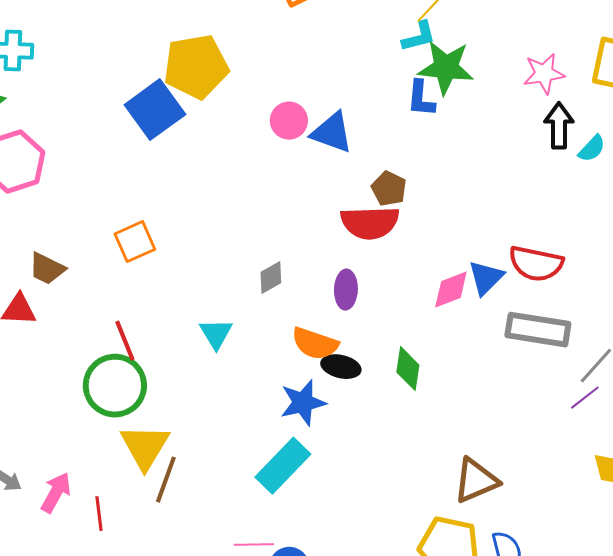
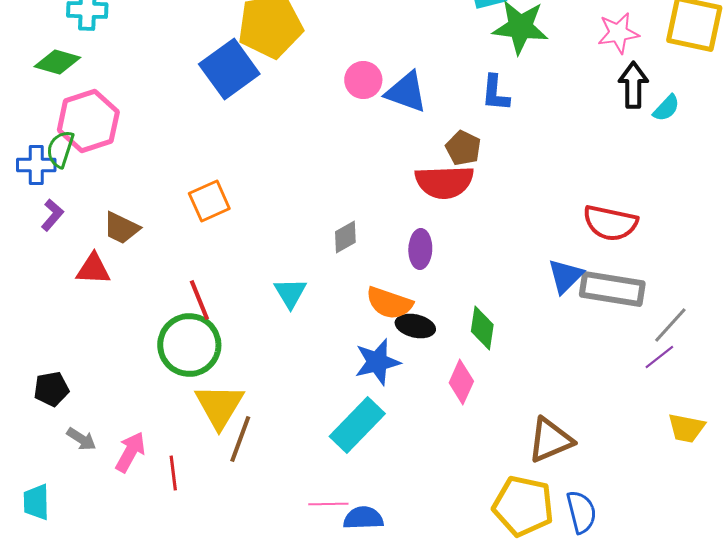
blue L-shape: (421, 99) -> (495, 93), moved
blue triangle: (486, 278) -> (565, 276), moved
pink diamond: (451, 290) -> (461, 382), moved, turned -45

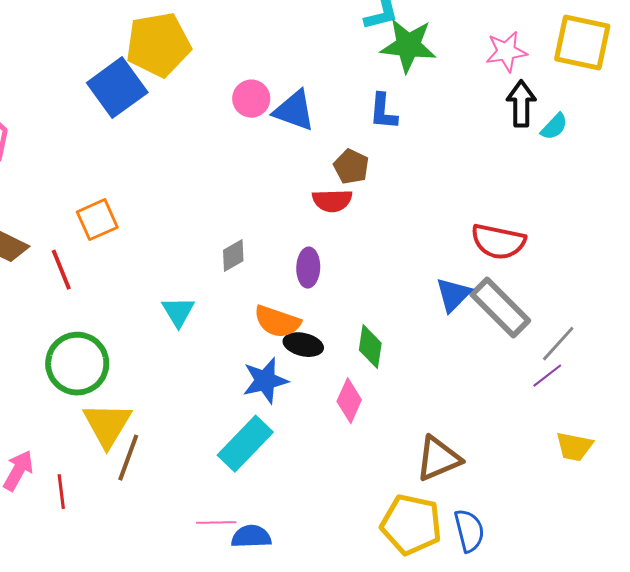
red semicircle: (444, 182) -> (332, 201), size x0.7
gray rectangle: (612, 289) -> (500, 308), turned 36
red line: (199, 300) -> (61, 270), moved

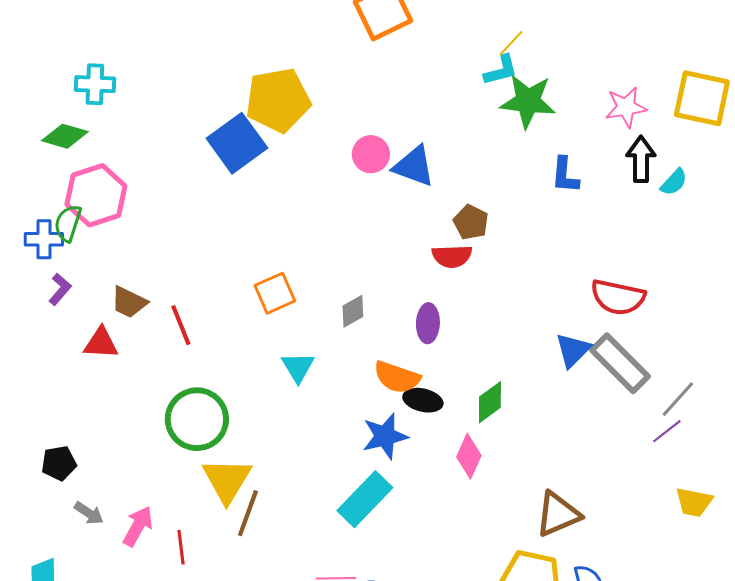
blue L-shape: (383, 112) -> (565, 175), moved
orange square: (97, 220) -> (275, 293), moved
green diamond: (370, 347) -> (490, 402), turned 45

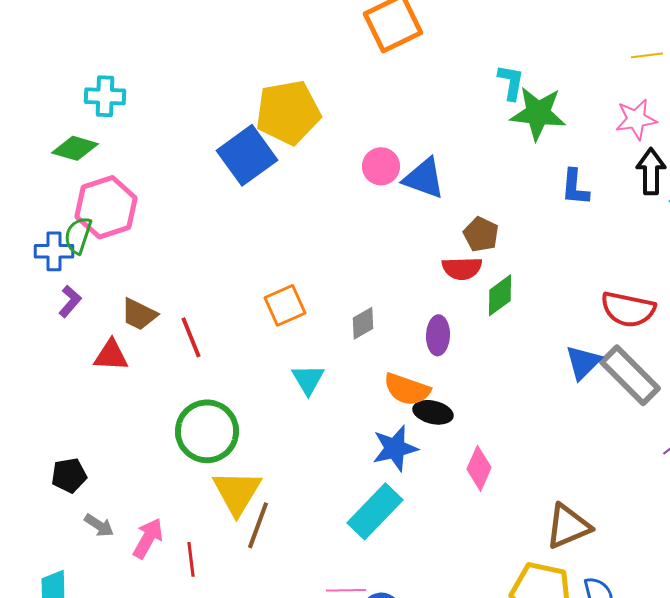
yellow line: (511, 43) -> (647, 55), moved, turned 40
cyan L-shape: (501, 70) -> (511, 82), turned -66
green diamond: (490, 402) -> (500, 295), moved

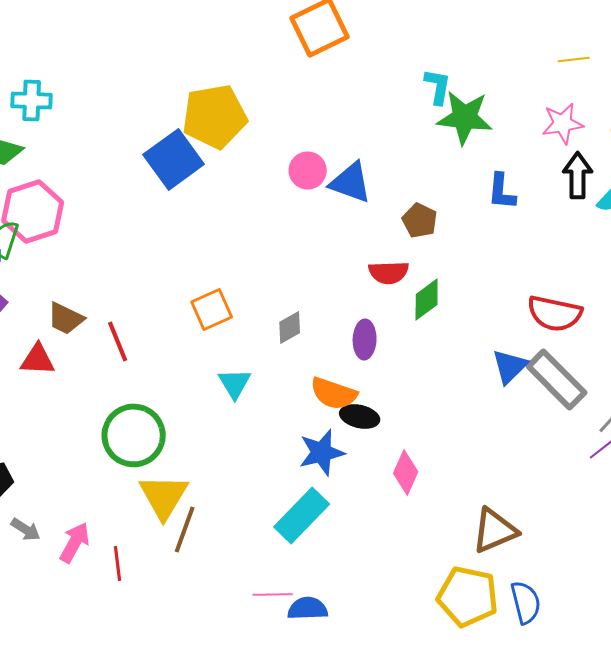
brown pentagon: (481, 234) -> (420, 220), moved

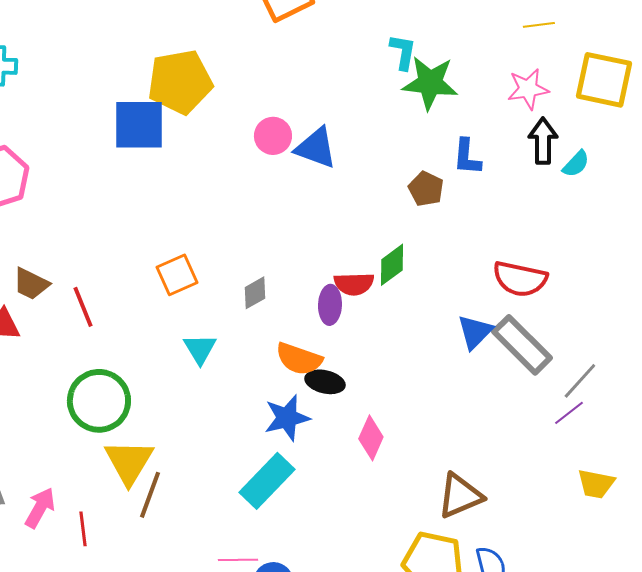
blue square: (174, 159) -> (139, 125), turned 36
brown pentagon: (420, 220) -> (426, 189), moved
red semicircle: (389, 272) -> (354, 284), moved

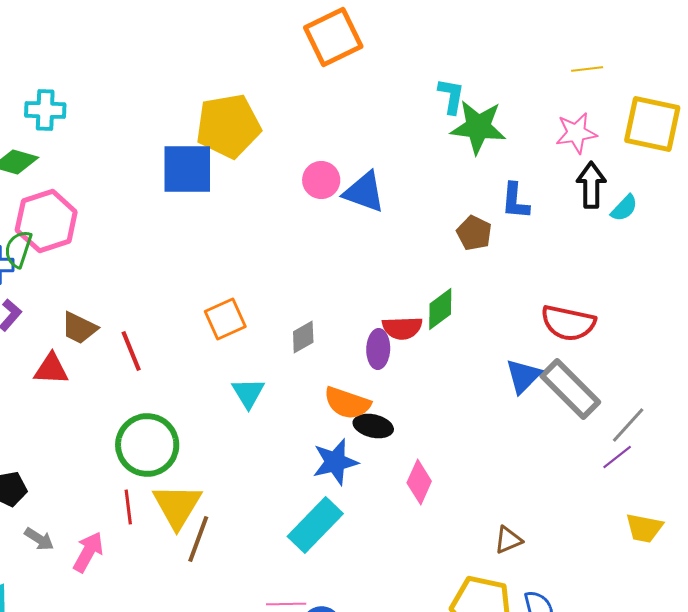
brown triangle: (460, 496) -> (508, 540), size x0.6
red line: (83, 529) -> (128, 507), moved

